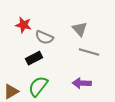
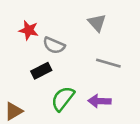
gray triangle: (80, 29) -> (97, 23), moved
green semicircle: (38, 86) -> (63, 99), moved

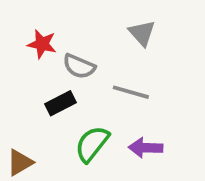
gray line: (108, 63) -> (131, 92), moved

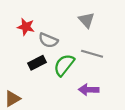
gray line: (131, 92) -> (92, 54), moved
green semicircle: (92, 144) -> (64, 65), moved

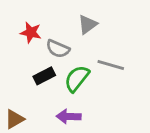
gray triangle: (86, 20) -> (88, 24), moved, turned 36
purple arrow: (89, 90) -> (69, 116), moved

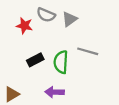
gray semicircle: (58, 49) -> (46, 15), moved
green semicircle: (77, 79) -> (61, 62), turned -35

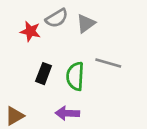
gray semicircle: (46, 15) -> (57, 18), turned -54
black rectangle: (35, 60) -> (44, 74), turned -42

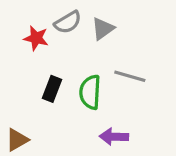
purple arrow: (67, 113) -> (114, 137), moved

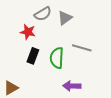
red star: (36, 38) -> (28, 32), moved

